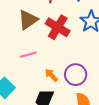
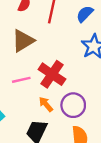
red cross: (58, 27) -> (52, 74), moved

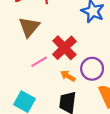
red cross: (52, 74) -> (64, 48), turned 30

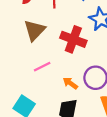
red cross: (64, 48) -> (73, 39), moved, turned -30

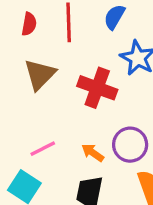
pink line: (42, 67) -> (43, 149), moved

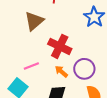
red cross: (97, 88) -> (60, 46), moved

